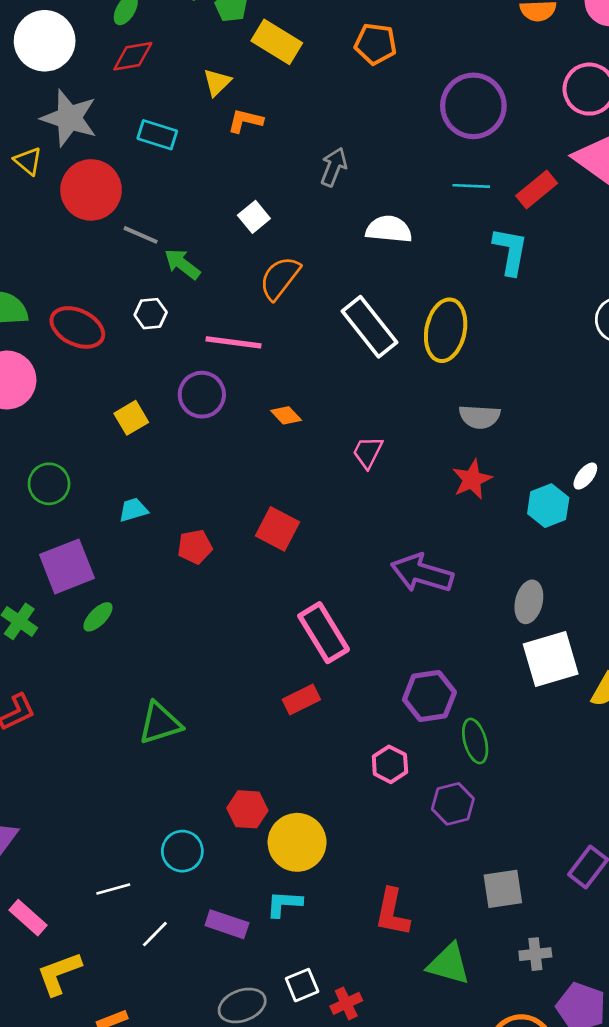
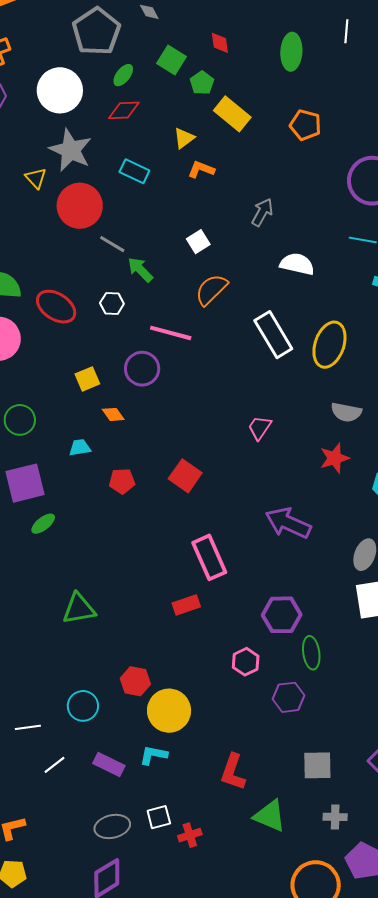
orange diamond: (286, 415) -> (113, 414), moved

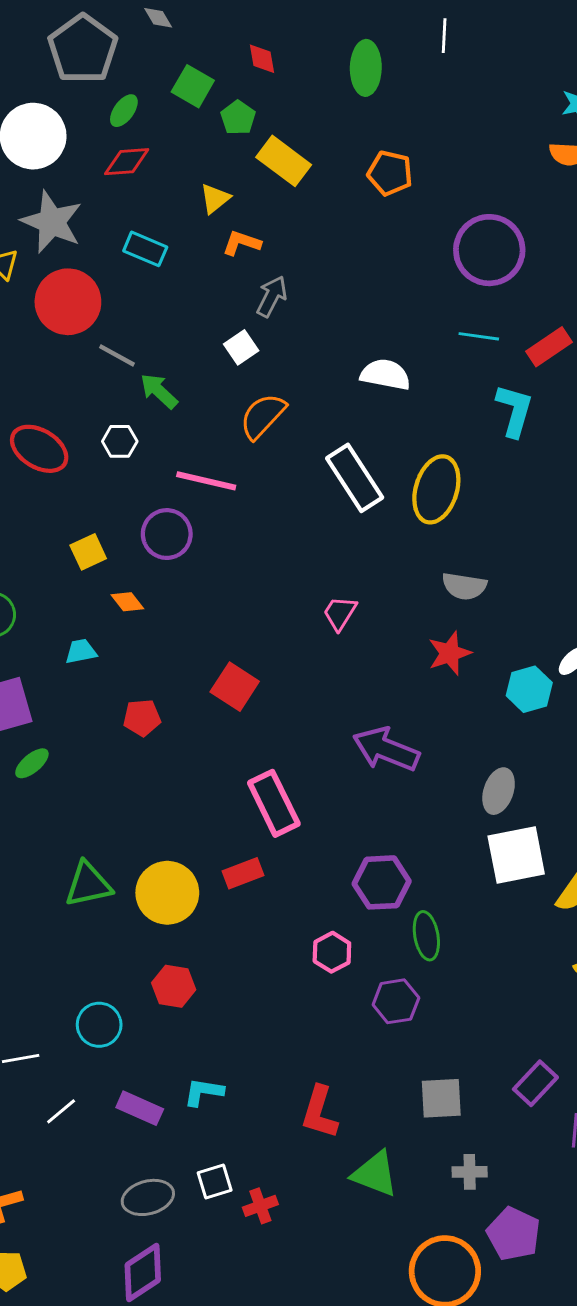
gray arrow: (262, 212) -> (272, 296), moved
red pentagon: (122, 481) -> (142, 718), moved
yellow circle: (169, 711) -> (167, 893), moved

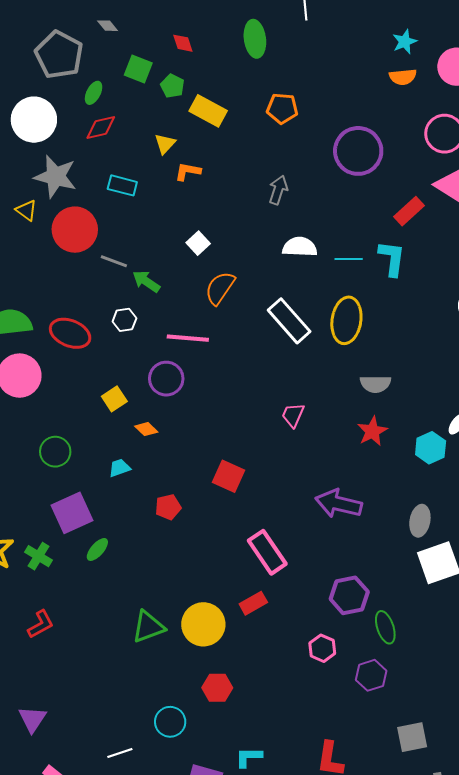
gray arrow: (272, 296) -> (278, 190), moved
cyan line: (479, 336) -> (349, 259), moved

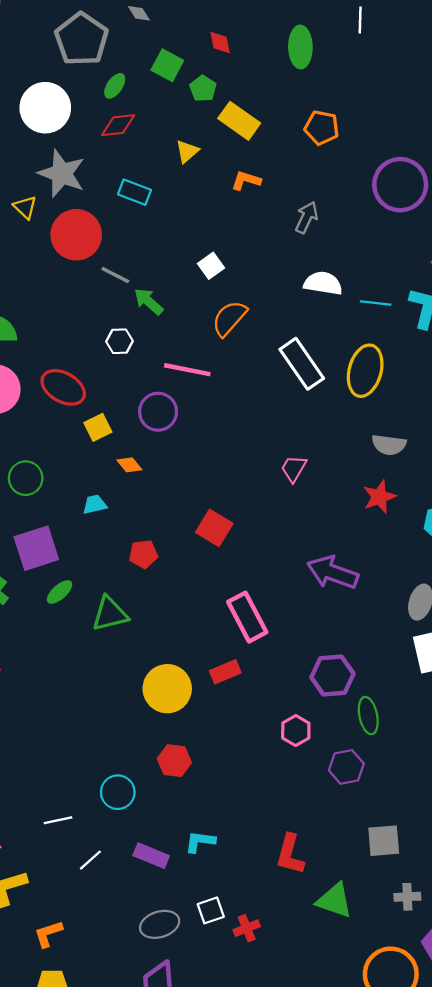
orange L-shape: (188, 171) -> (246, 180), moved
red ellipse: (70, 333) -> (63, 387), moved
green triangle: (148, 627) -> (110, 614), moved

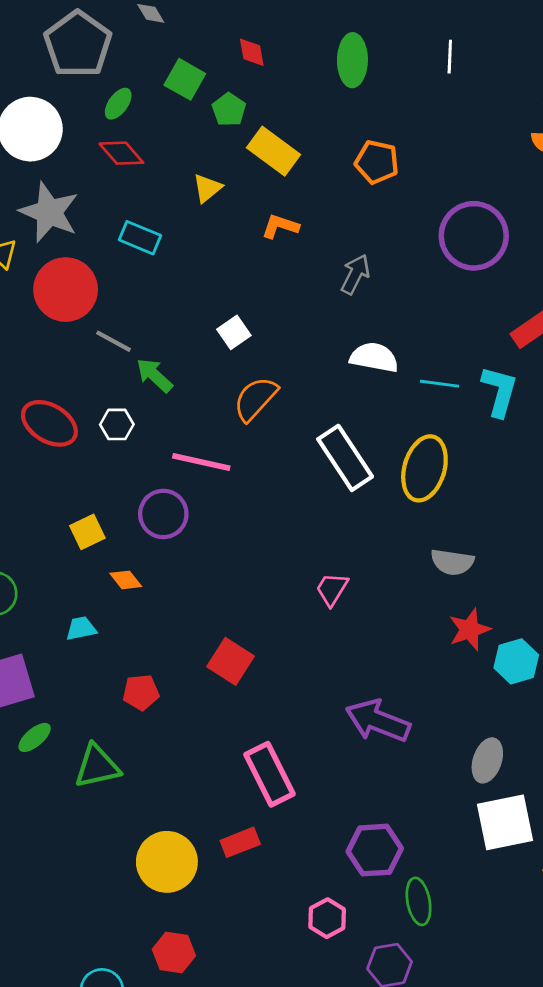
white line: (360, 20) -> (450, 57), moved
red diamond: (118, 125) -> (121, 153), turned 54
red ellipse: (63, 387) -> (49, 423), moved
red star: (379, 497) -> (469, 630), moved

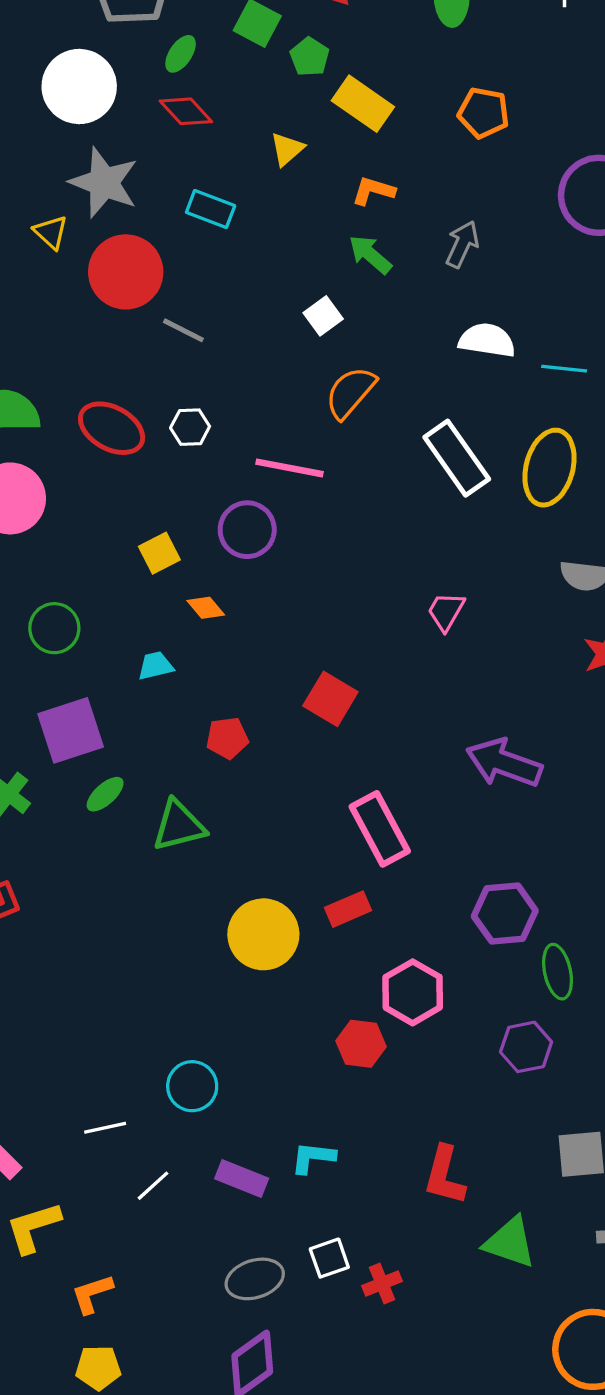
green arrow: (155, 375) -> (370, 254), moved
pink hexagon: (327, 918) -> (413, 992), moved, size x1.4
red hexagon: (174, 953) -> (361, 1044), moved

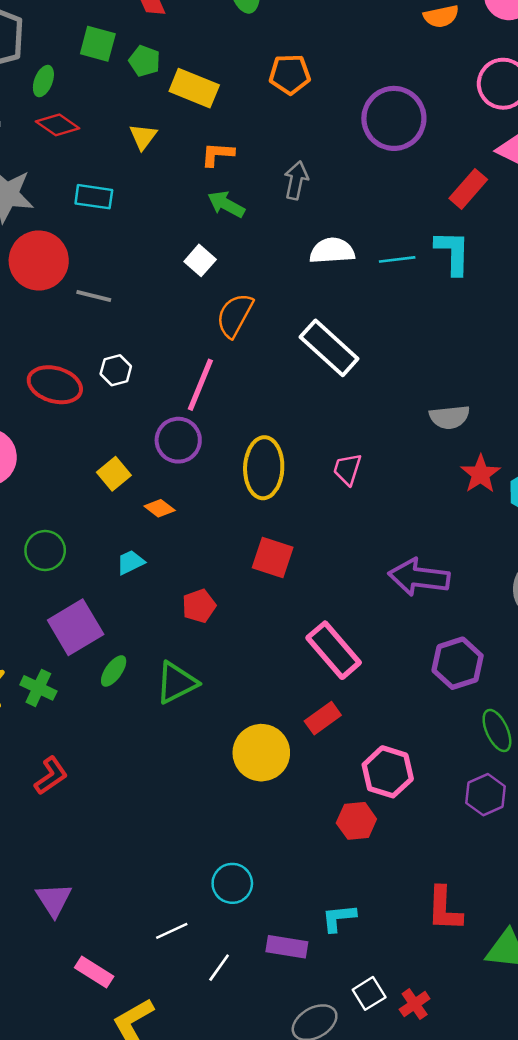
pink line: (289, 468) -> (200, 385), turned -66
yellow ellipse: (549, 468) -> (264, 468), moved
purple hexagon: (505, 913) -> (458, 663), moved

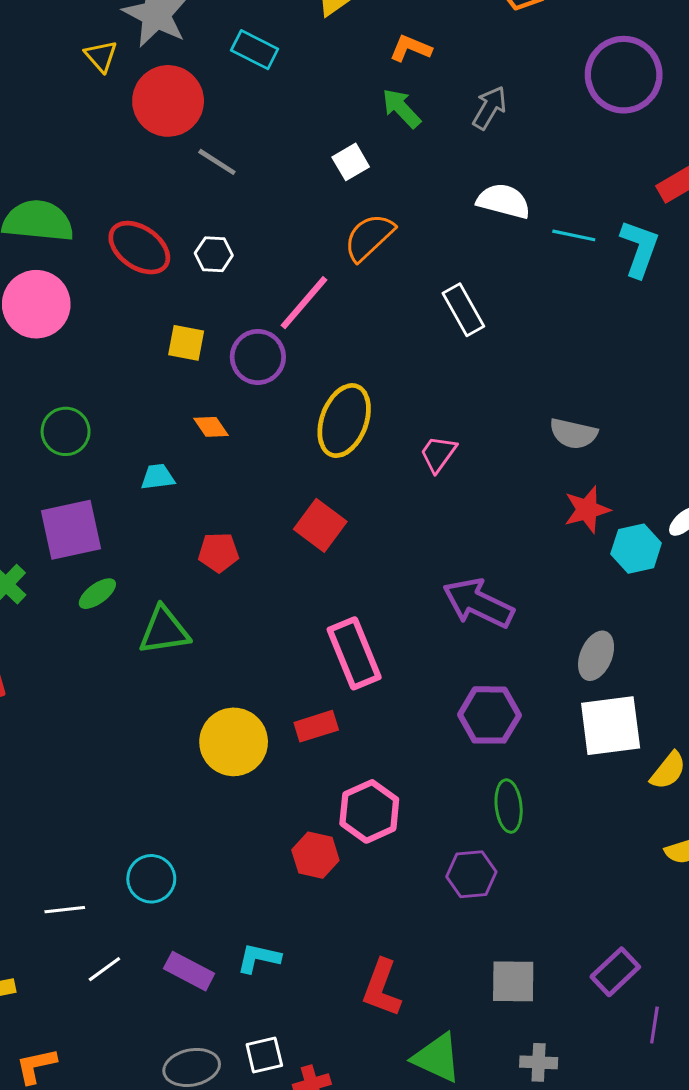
white rectangle: (329, 348) -> (463, 310), size x0.7
yellow square: (114, 474) -> (186, 343), moved, turned 32

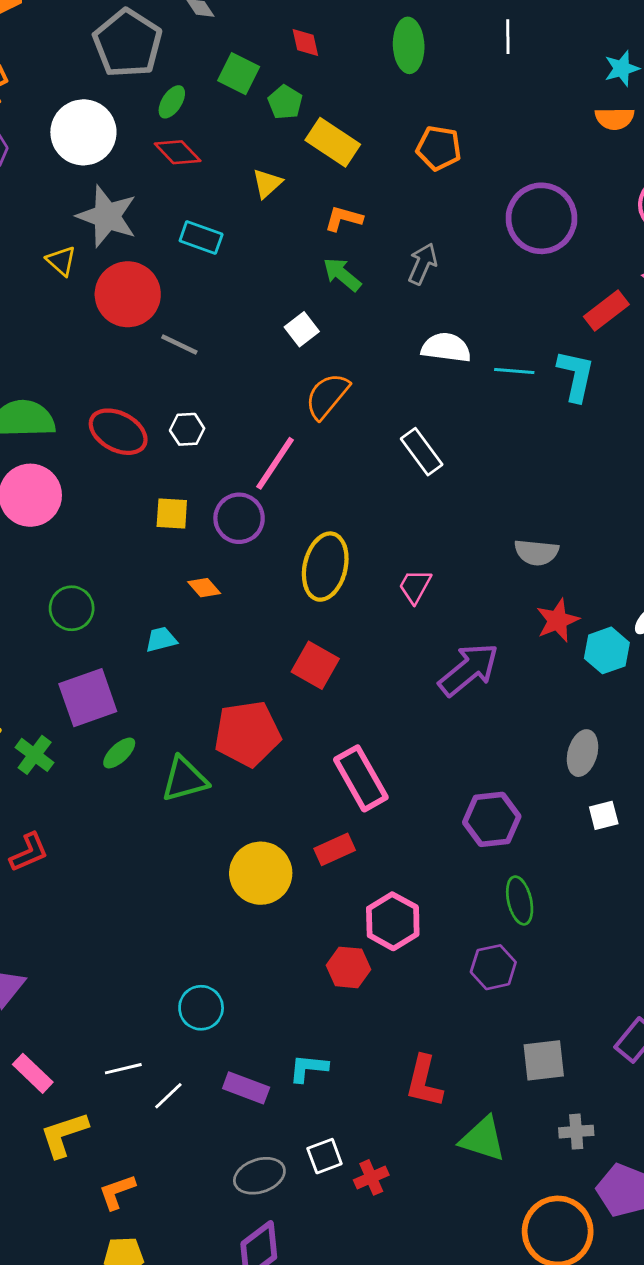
red pentagon: (219, 552) -> (247, 734), moved, size x1.8
purple arrow: (478, 603) -> (469, 670), moved, turned 122
white square: (611, 726) -> (604, 815), size x0.5
white line: (65, 910) -> (123, 1069), moved

